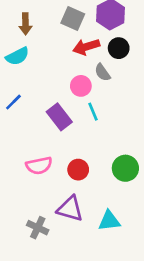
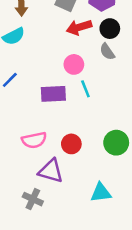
gray semicircle: (102, 72) -> (107, 52), moved
purple rectangle: (59, 117) -> (53, 94), turned -55
purple triangle: (70, 209) -> (51, 171), moved

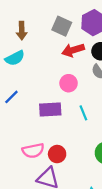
cyan line: (85, 89) -> (83, 113), moved
red circle: (71, 144) -> (57, 154), moved

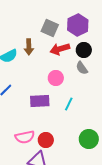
brown arrow: (22, 31) -> (29, 47), moved
cyan line: (83, 113) -> (69, 104), turned 48

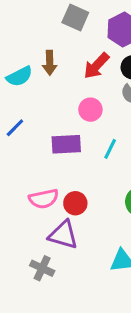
gray square: (50, 28) -> (75, 17), moved
red arrow: (60, 49) -> (96, 66), turned -30

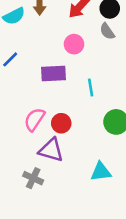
cyan line: (110, 149) -> (91, 88), moved, turned -36
pink semicircle: (44, 199) -> (34, 119), turned 135

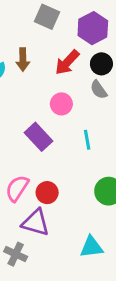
purple rectangle: (54, 73) -> (39, 137), turned 50
cyan line: (91, 88) -> (87, 140), moved

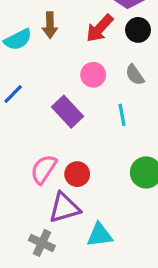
gray semicircle: (99, 90) -> (135, 75), moved
purple triangle: (36, 223) -> (64, 208), turned -32
cyan triangle: (91, 247) -> (100, 235), moved

